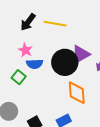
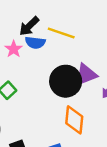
pink star: (25, 50) -> (14, 49), moved
blue semicircle: (35, 64) -> (35, 43), moved

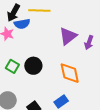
black circle: (66, 81) -> (33, 66), moved, size x0.7

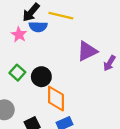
orange diamond: (70, 73) -> (56, 99), moved

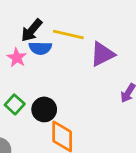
purple triangle: (87, 51) -> (102, 54), moved

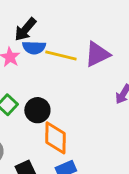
yellow line: (68, 34) -> (61, 56), moved

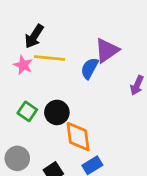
blue semicircle: (34, 47) -> (90, 68), moved, turned 125
yellow line: (61, 56) -> (50, 58), moved

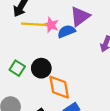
pink star: (23, 65) -> (51, 25), moved
blue semicircle: (90, 68) -> (66, 31), turned 42

